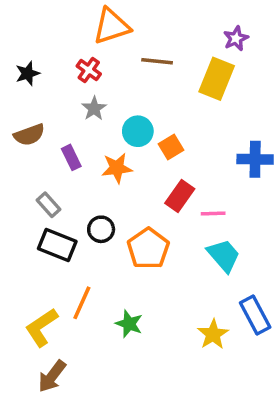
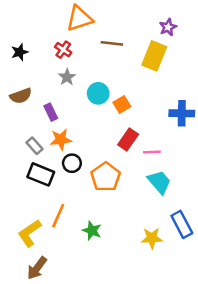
orange star: (117, 168) -> (61, 140), moved
yellow star: (213, 334) -> (152, 238), turned 30

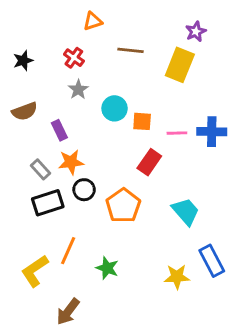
orange triangle: (79, 18) -> (93, 21), size x0.6
orange square: (122, 105) -> (142, 121), turned 35
pink line: (152, 152) -> (177, 133), moved
black rectangle: (41, 174) -> (48, 203), turned -40
brown arrow: (37, 268) -> (68, 312), moved

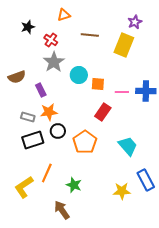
black star: (23, 61) -> (28, 27), moved
gray star: (78, 90) -> (54, 62), size x1.5
gray rectangle: (41, 169) -> (28, 117), turned -32
brown arrow: (68, 312) -> (62, 210), moved, turned 108

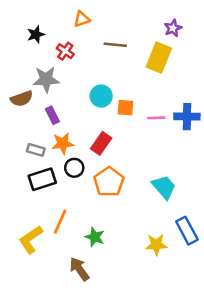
gray star: (54, 62) -> (46, 79), moved, turned 30
red rectangle: (103, 112) -> (101, 143), moved

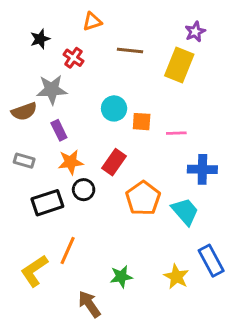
blue cross: (187, 117) -> (202, 169), moved
gray rectangle: (36, 150) -> (24, 161), moved
orange pentagon: (109, 182) -> (143, 198), moved
green star: (95, 237) -> (121, 277), moved, turned -30
yellow star: (156, 245) -> (176, 277), turned 30

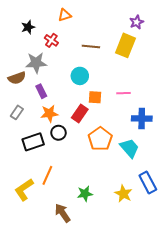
brown line: (130, 51) -> (91, 46), moved
orange square: (142, 122) -> (95, 97), moved
gray rectangle: (24, 161) -> (17, 112), turned -72

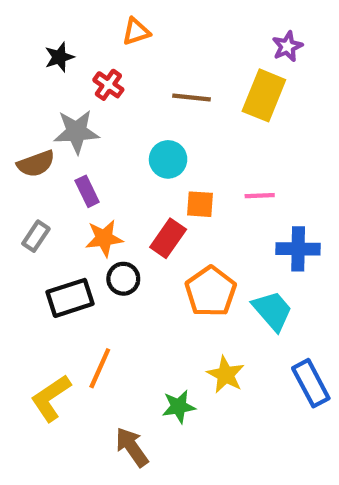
yellow star: (123, 194) -> (226, 375), moved

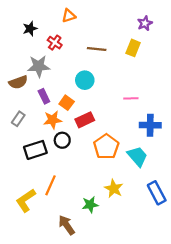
yellow rectangle: (264, 95) -> (133, 48), size x0.7
orange square: (200, 204) -> (67, 103), moved, turned 32
red rectangle: (168, 238) -> (85, 120), turned 30

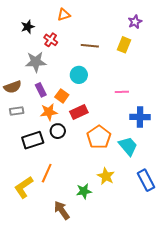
brown semicircle: (18, 82) -> (13, 87), moved
gray rectangle: (18, 119) -> (17, 111), turned 48

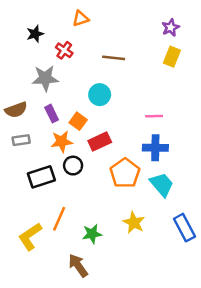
yellow rectangle: (124, 45) -> (172, 57), moved
blue cross: (140, 117) -> (155, 148), moved
green star: (84, 191) -> (92, 234), moved

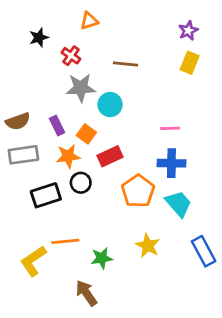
gray star: (45, 78) -> (81, 88), moved
gray rectangle: (21, 140) -> (23, 155), size x1.5
orange line: (59, 219) -> (65, 241), turned 60

